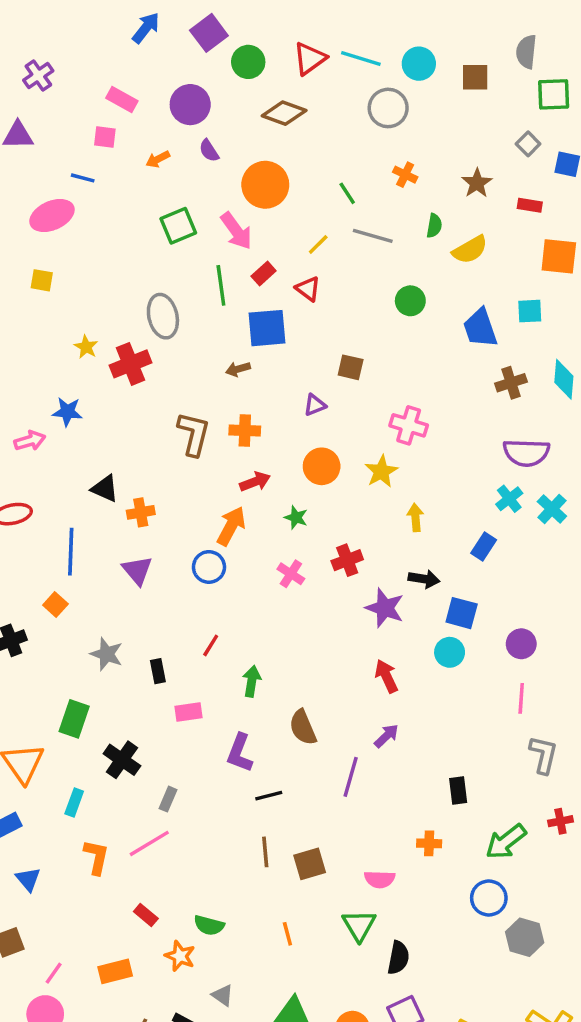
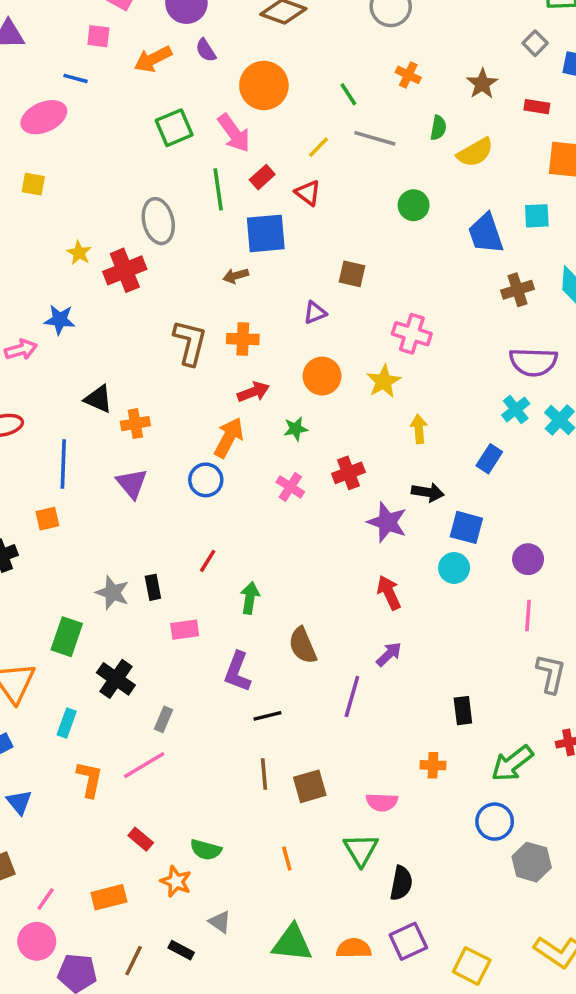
orange arrow: (158, 159) -> (153, 59), size x1.5
green star: (296, 518) -> (296, 429), turned -30
orange square: (55, 605) -> (47, 519), turned 35
gray star: (107, 654) -> (112, 593), moved

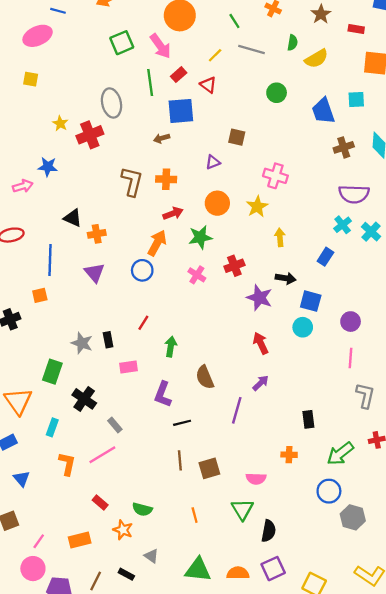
green star: (296, 429) -> (200, 237), size x1.5
gray rectangle: (164, 719) -> (115, 425), turned -63

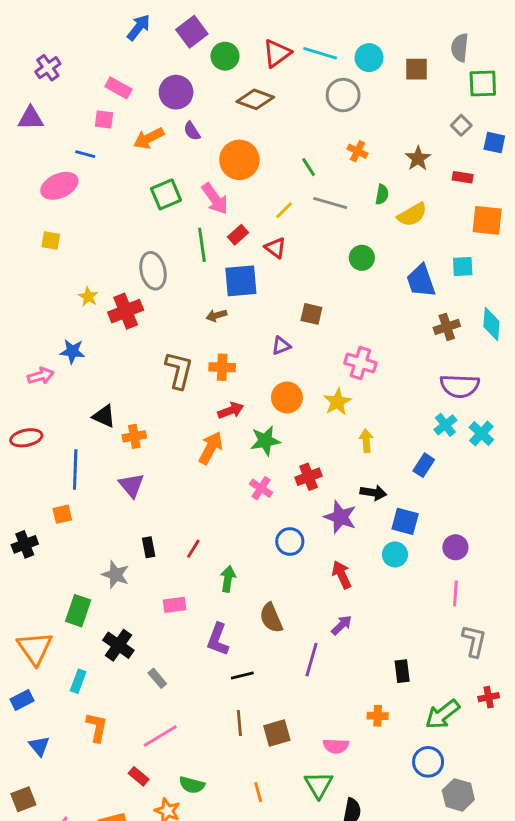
blue circle: (142, 270) -> (290, 542), moved
black rectangle: (108, 340) -> (149, 547), moved
pink line: (102, 455) -> (160, 736), moved

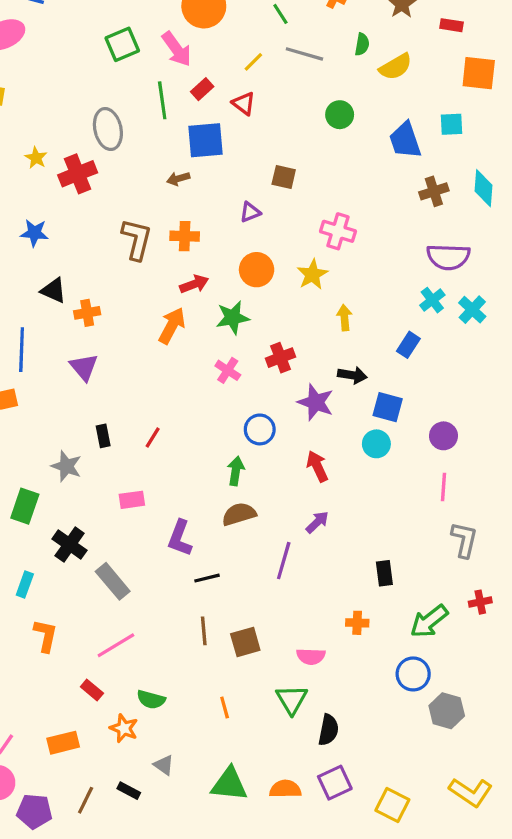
blue star: (72, 351) -> (34, 233), moved
green arrow: (228, 579) -> (236, 471), moved
brown semicircle: (271, 618) -> (239, 514), turned 96
gray rectangle: (157, 678) -> (113, 581), size x1.6

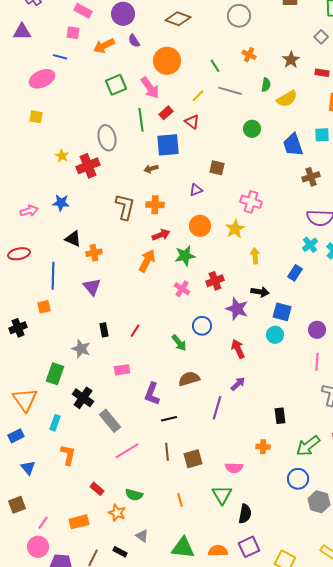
green arrow: (236, 471) -> (179, 343), moved, turned 132
pink line: (116, 645) -> (127, 451), moved

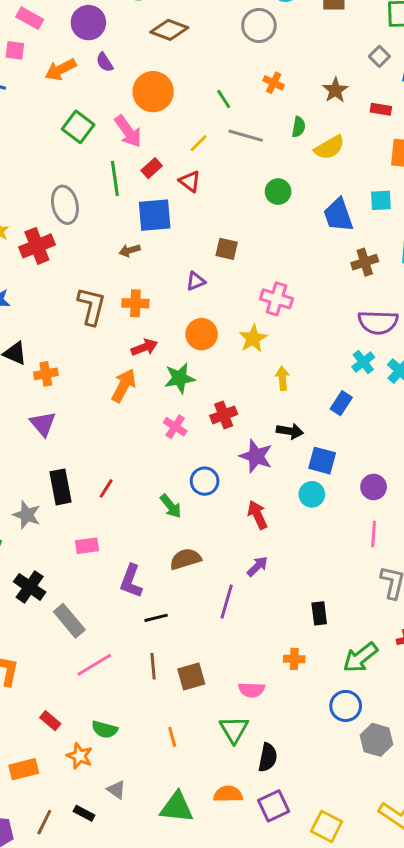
green square: (116, 85) -> (78, 127), turned -30
black rectangle: (104, 330) -> (61, 487), size x1.6
orange semicircle: (218, 551) -> (228, 794), moved

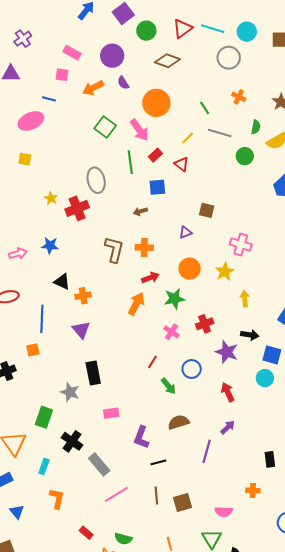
green circle: (278, 192) -> (245, 156), moved
blue square: (155, 215) -> (157, 187), size x0.7
red line: (106, 488) -> (152, 362), moved

